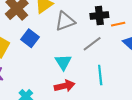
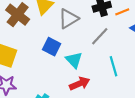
blue square: (30, 38) -> (52, 47), moved

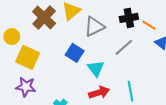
orange line: (122, 12) -> (149, 25), turned 48
cyan line: (113, 66) -> (130, 91), moved

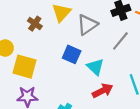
brown cross: (44, 17) -> (35, 24), size x0.6

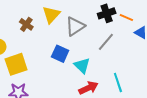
yellow square: (25, 67) -> (16, 64), turned -35

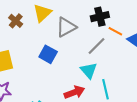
orange line: (126, 18) -> (115, 31), moved
cyan triangle: (82, 66) -> (89, 70), moved

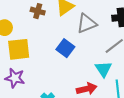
brown cross: (16, 21) -> (38, 11), turned -32

